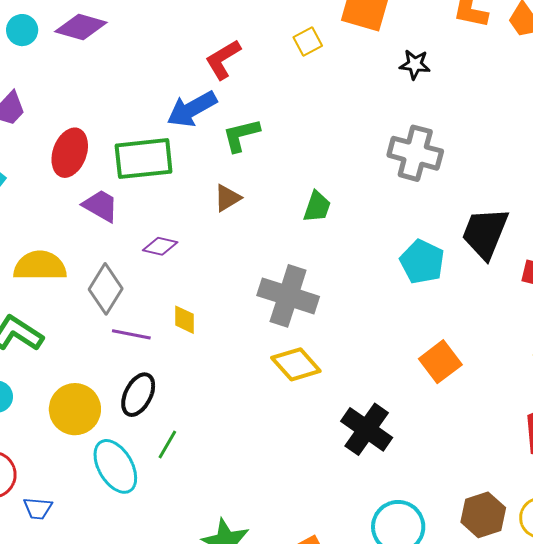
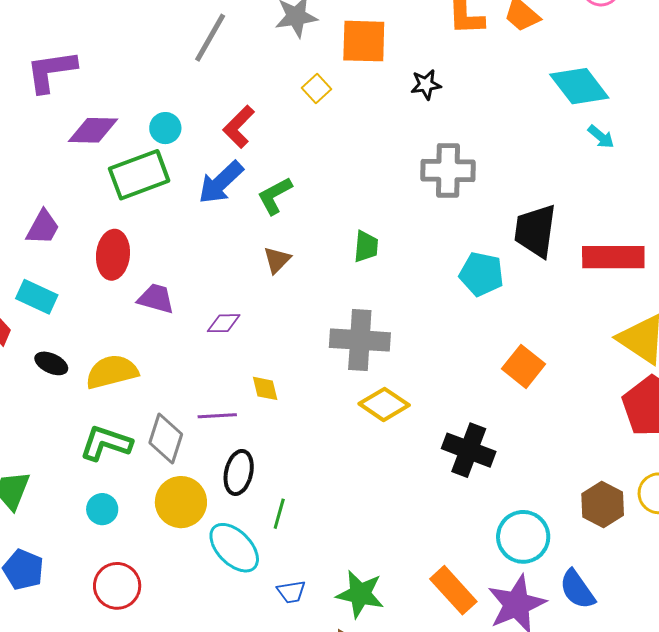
cyan circle: (22, 30) -> (165, 128), moved
green rectangle: (144, 159) -> (139, 175), moved
gray diamond: (106, 289) -> (166, 438), moved
blue trapezoid: (38, 508) -> (291, 592), moved

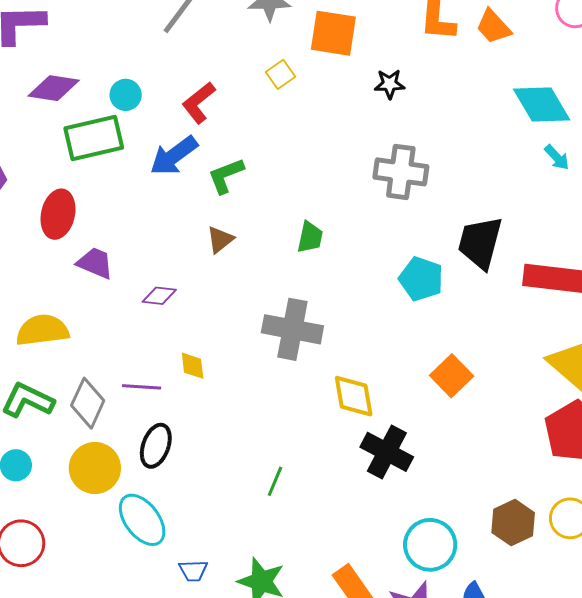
yellow diamond: (384, 404) -> (354, 396), moved, turned 39
green line: (279, 514) -> (275, 481), moved

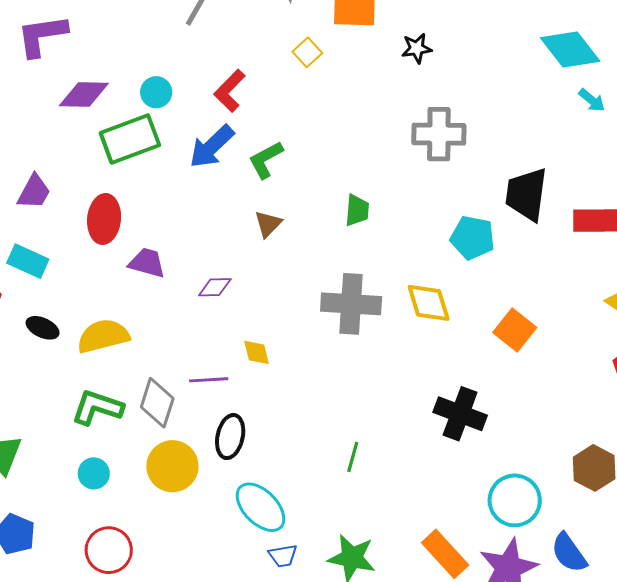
yellow diamond: (354, 396) -> (429, 303), moved
cyan ellipse: (142, 520) -> (260, 507), moved

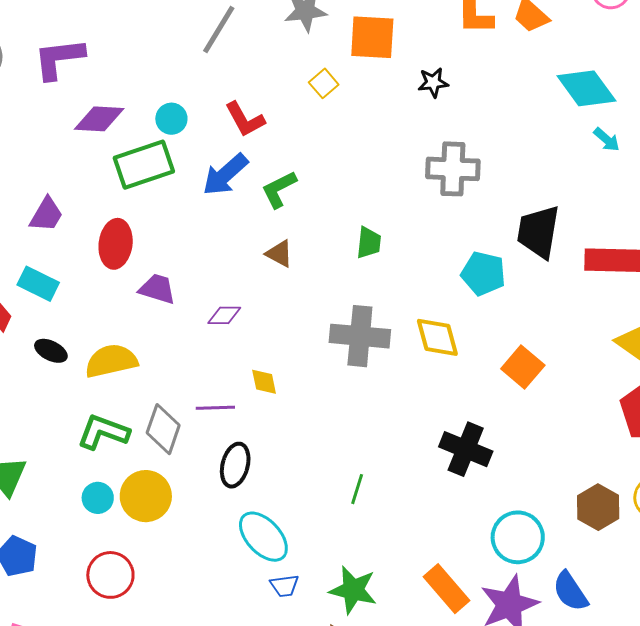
red L-shape: (230, 91) -> (245, 119), turned -75
brown triangle: (268, 224) -> (279, 254), turned -48
yellow circle: (172, 466) -> (146, 496), moved

